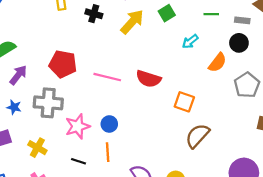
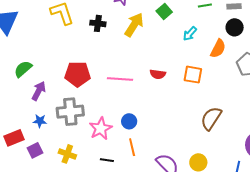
red semicircle: (148, 79) -> (158, 74), size x0.7
orange square: (184, 102) -> (193, 75), moved

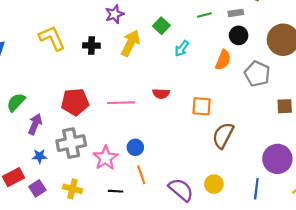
cyan arrow: (190, 34) -> (182, 48), moved
orange square: (193, 75) -> (202, 106), moved

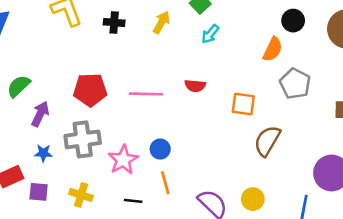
yellow arrow: (130, 43) -> (162, 22), size x0.7
cyan arrow: (182, 48) -> (210, 34), moved
gray pentagon: (257, 74) -> (295, 84), moved
purple square: (37, 188) -> (39, 192), turned 35

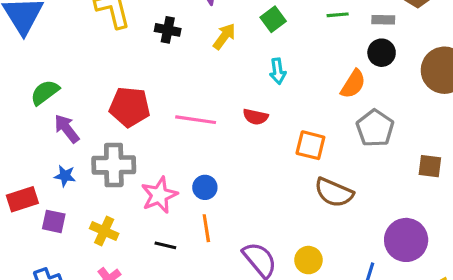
cyan arrow: (210, 34) -> (278, 71), moved, turned -54
purple arrow: (40, 114) -> (67, 129), turned -70
brown semicircle: (267, 141) -> (334, 193), turned -104

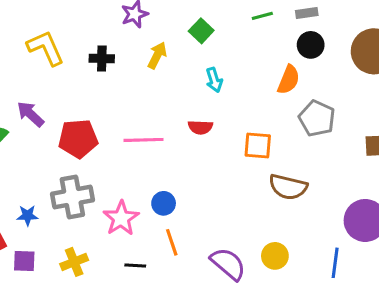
purple arrow: (67, 129) -> (30, 114), moved
yellow cross: (104, 231) -> (74, 262), turned -36

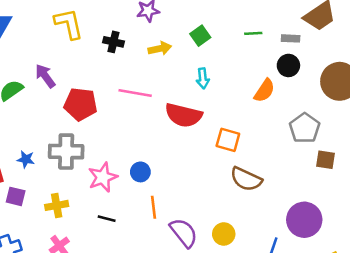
yellow arrow: (157, 55) -> (160, 49), turned 40
gray pentagon: (317, 118) -> (305, 128), moved
red semicircle: (200, 127) -> (184, 115), size x1.8
pink line: (144, 140) -> (135, 93), moved
orange line: (172, 242) -> (153, 207), moved

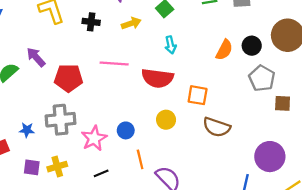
black circle: (288, 65) -> (252, 46), moved
purple square: (16, 196) -> (32, 167), moved
black line: (107, 219) -> (101, 173), turned -32
yellow circle: (224, 234) -> (166, 120), moved

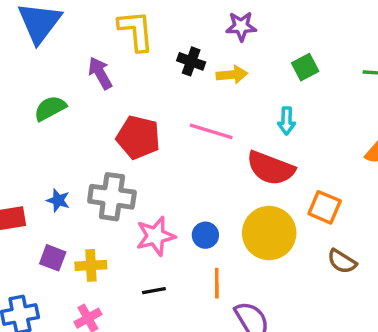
yellow arrow: (131, 23) -> (232, 75), moved
cyan arrow: (171, 45) -> (287, 121), moved
purple arrow: (36, 57) -> (100, 73), moved
yellow circle: (166, 120) -> (269, 233), size x1.8
brown semicircle: (217, 127) -> (342, 261), size x0.7

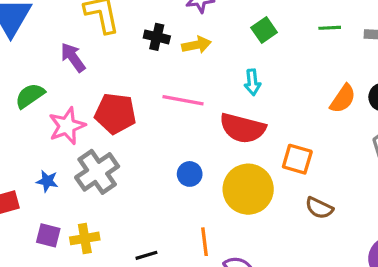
gray cross: (112, 197) -> (97, 172), turned -36
blue circle: (205, 235) -> (190, 174), moved
pink star: (156, 236) -> (67, 126), moved

